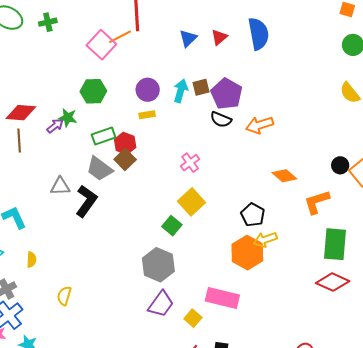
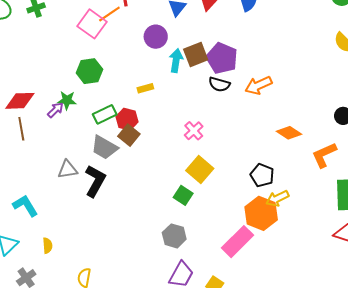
brown square: (201, 87) -> (196, 55), size x1.4
purple circle: (148, 90) -> (156, 37), moved
gray hexagon: (158, 265) -> (174, 236), size x0.7
pink rectangle: (222, 298) -> (238, 242), moved, turned -52

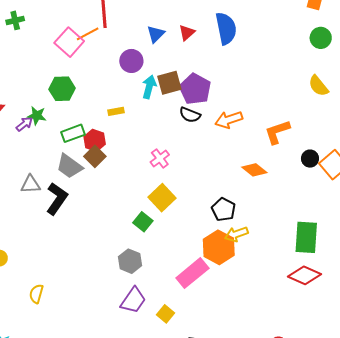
orange L-shape: (324, 155) -> (277, 132), moved

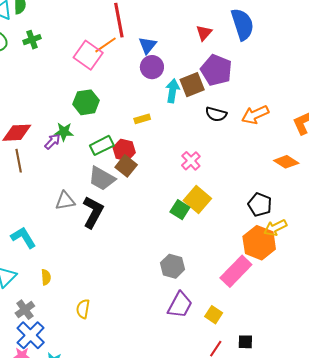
blue triangle: (156, 34) -> (148, 45), moved
purple pentagon: (195, 89) -> (216, 70), moved
green square: (143, 222) -> (180, 210), moved

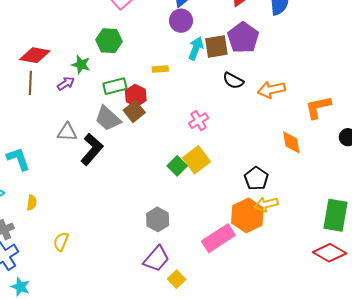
purple arrow: (52, 141) -> (66, 83), moved
orange diamond: (286, 162) -> (291, 142), turned 35
yellow square: (214, 315) -> (177, 279), moved

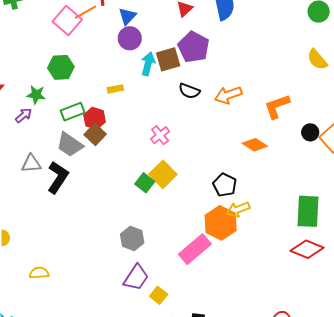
orange diamond: (291, 142) -> (255, 145), turned -40
yellow semicircle: (61, 242) -> (39, 273), turned 72

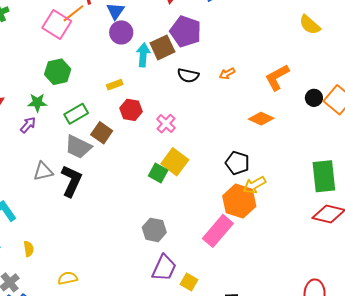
orange arrow: (228, 95) -> (227, 74), size x0.6
red hexagon: (95, 118) -> (131, 110), moved

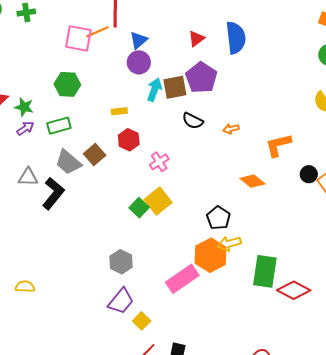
pink square: (57, 25) -> (78, 38), turned -36
green star: (37, 103) -> (24, 107), moved
green rectangle: (76, 114) -> (59, 126), moved
green rectangle: (324, 176) -> (265, 271), moved

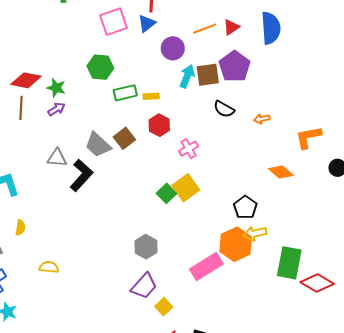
orange line: (97, 32) -> (205, 29), moved
pink square: (78, 38) -> (113, 22), turned -32
blue triangle: (139, 40) -> (147, 23), moved
green rectangle: (59, 126) -> (125, 93), moved

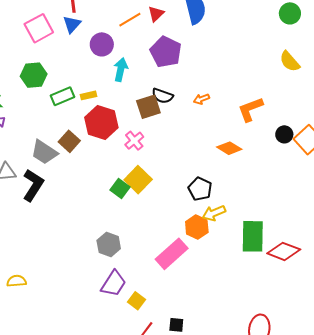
brown square: (208, 75) -> (148, 107), moved
red hexagon: (159, 125) -> (101, 122), size x1.5
orange hexagon: (236, 244) -> (197, 227), size x0.7

